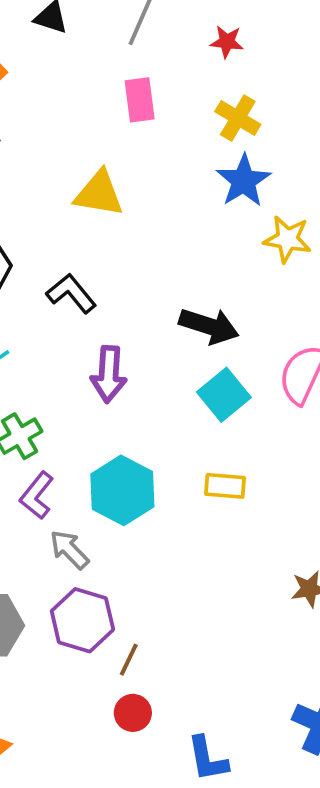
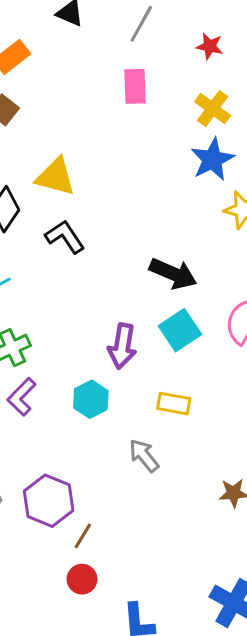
yellow triangle: (99, 194) -> (56, 177), moved
purple arrow: (109, 374) -> (122, 346), moved
cyan hexagon: (122, 490) -> (91, 399), size x0.7
gray arrow: (69, 550) -> (144, 456), moved

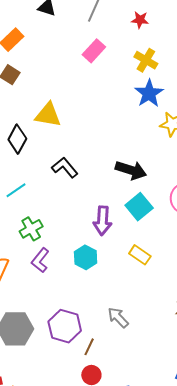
pink rectangle: (135, 86) -> (94, 51), turned 50
black L-shape: (65, 237) -> (65, 167), moved
yellow rectangle: (174, 404) -> (140, 255), turned 30
gray arrow: (144, 456) -> (118, 317), moved

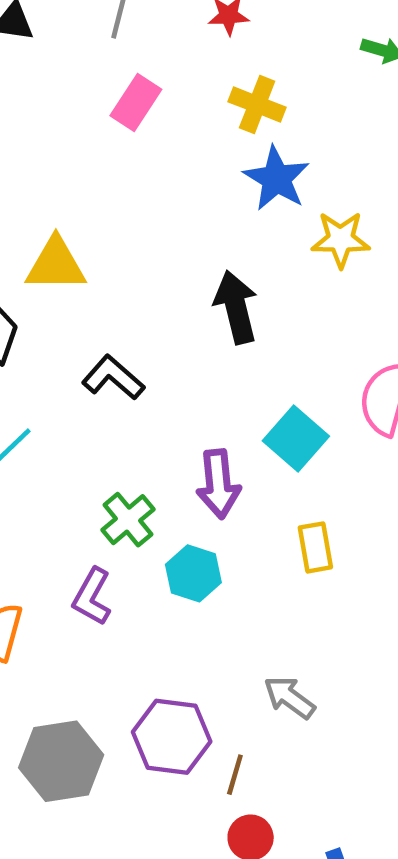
black arrow: (131, 170) -> (236, 307), moved, turned -112
green cross: (31, 229) -> (128, 520), moved
yellow rectangle: (140, 255) -> (315, 547), turned 55

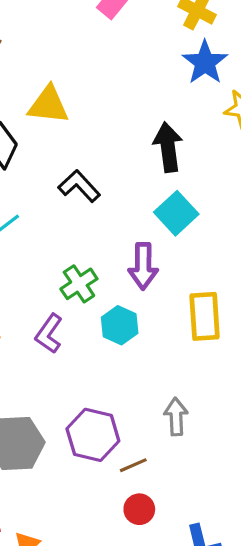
cyan square: (296, 439) -> (176, 213), moved
yellow rectangle: (315, 547) -> (205, 316), size x1.4
gray arrow: (289, 697) -> (176, 417), turned 45
brown line: (235, 775) -> (133, 465), turned 44

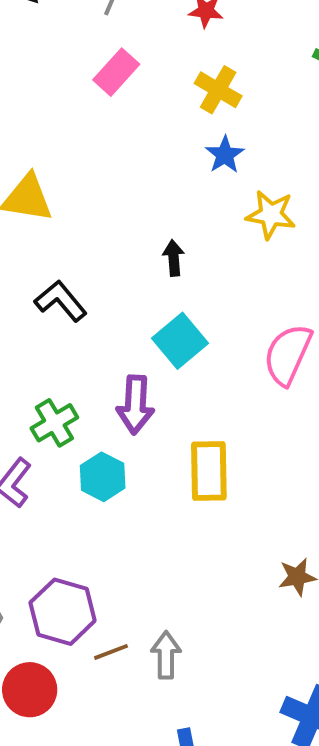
blue star: (205, 62) -> (225, 155), size x0.7
black arrow: (168, 147) -> (174, 258), size x0.6
gray arrow: (176, 417) -> (166, 655), moved
red circle: (139, 509) -> (30, 690), moved, size x1.4

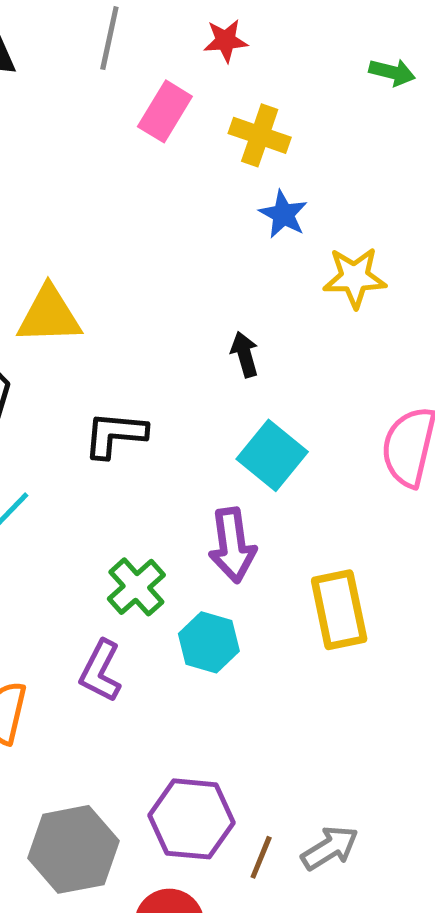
pink rectangle: (116, 72) -> (165, 111), moved
black L-shape: (61, 301) -> (115, 435), turned -34
brown line: (111, 652) -> (261, 857), turned -36
gray arrow: (166, 655) -> (330, 848), turned 69

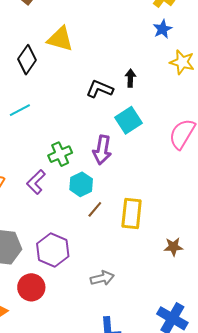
black L-shape: (115, 435) -> (100, 89), moved
yellow rectangle: (339, 610) -> (132, 214), moved
brown line: (261, 857) -> (95, 209), moved

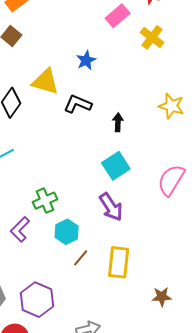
blue star: (163, 29) -> (86, 60), moved
black L-shape: (100, 89) -> (78, 104), moved
purple arrow: (102, 150) -> (111, 207), moved, turned -44

